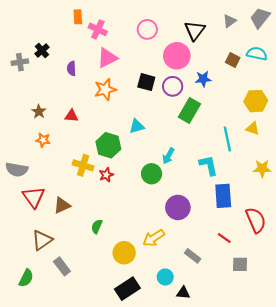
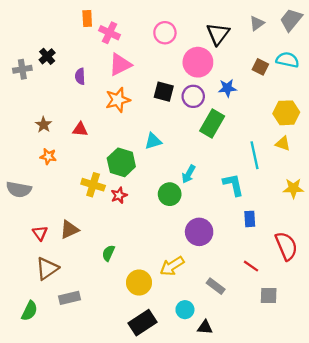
blue rectangle: (223, 196) -> (250, 219), size x0.6
red triangle: (34, 197) -> (40, 233), moved, size x0.6
gray rectangle: (62, 266) -> (69, 298), turned -66

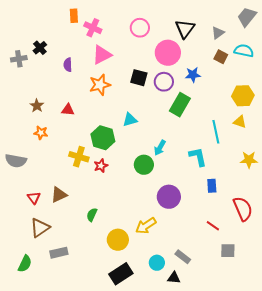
gray triangle: (257, 23) -> (218, 33), moved
gray rectangle: (216, 286) -> (183, 257), moved

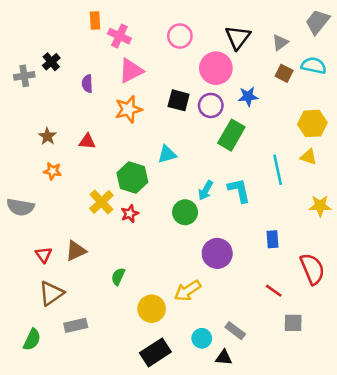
yellow cross: (79, 157) -> (101, 202), turned 30
cyan L-shape: (198, 157) -> (239, 190), moved

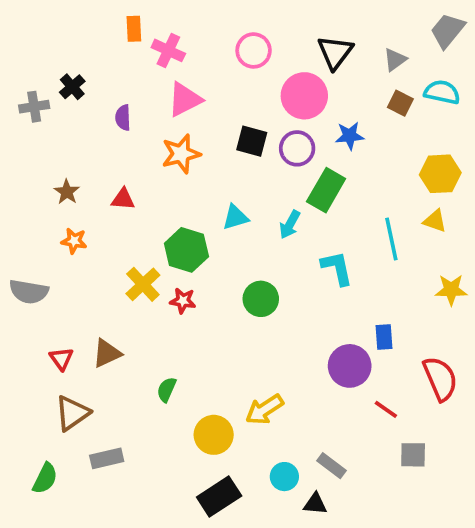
cyan arrow: (206, 190) -> (290, 225), moved
red star: (130, 214) -> (183, 301), turned 30
purple circle: (217, 253) -> (350, 366), moved

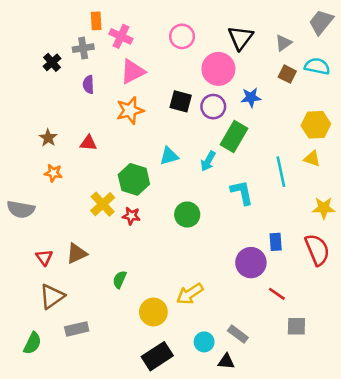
gray cross: (34, 107) -> (83, 48), moved
red semicircle: (440, 379) -> (317, 250), moved

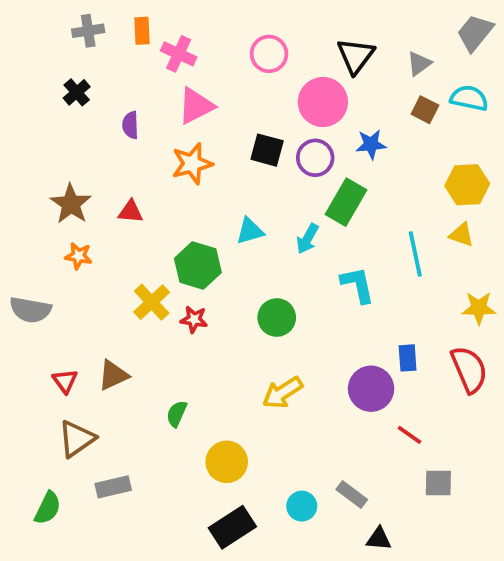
gray cross: (83, 48) -> (88, 31), moved
brown star: (48, 138) -> (71, 204), size x1.5
yellow arrow: (190, 294) -> (283, 393), moved
black triangle: (226, 361) -> (379, 539), moved

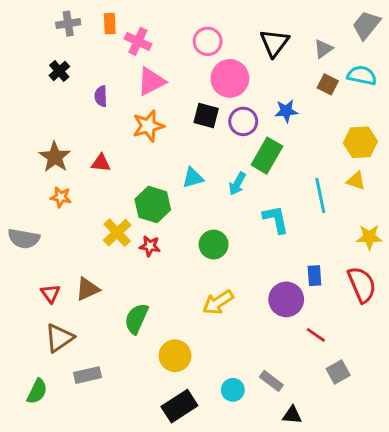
pink circle: (323, 102) -> (230, 78), moved
green semicircle: (177, 414) -> (136, 319), size x1.5
gray square: (438, 483) -> (338, 372), turned -30

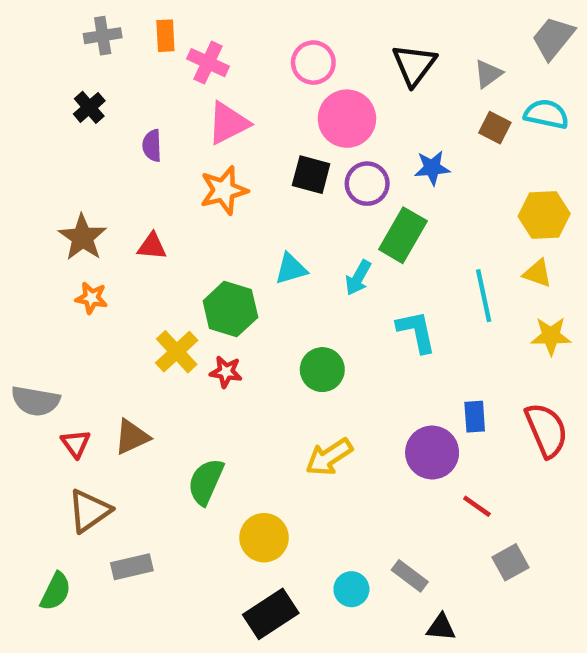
yellow star: (369, 237) -> (551, 336), moved
gray semicircle: (24, 239) -> (35, 401), moved

